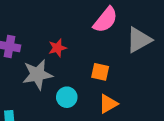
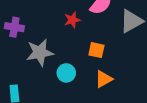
red star: (57, 48) -> (72, 20), moved

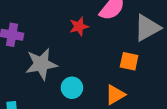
orange square: (96, 50) -> (129, 61), moved

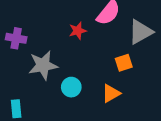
orange square: (129, 61) -> (124, 63), turned -30

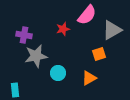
purple cross: (16, 38) -> (24, 35), moved

